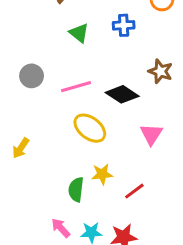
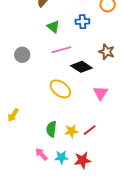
pink line: (76, 87) -> (61, 50), moved
yellow arrow: (21, 148) -> (13, 115), moved
yellow star: (102, 174) -> (71, 131), moved

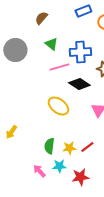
blue cross: (82, 22) -> (80, 52), moved, size x1.5
gray circle: (22, 55) -> (15, 50), moved, size x1.5
cyan star: (61, 157) -> (59, 166), moved

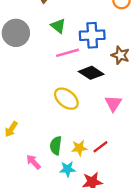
pink arrow: (39, 171) -> (33, 162), moved

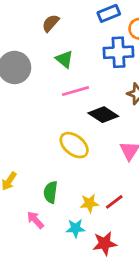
blue cross: (92, 35) -> (118, 52), moved
green semicircle: (56, 146) -> (51, 192), moved

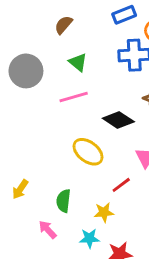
pink line: (76, 91) -> (74, 97), moved
red line: (114, 202) -> (121, 185), moved

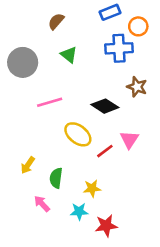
pink line: (74, 97) -> (50, 102), moved
red line: (121, 185) -> (105, 151), moved
yellow arrow: (20, 189) -> (28, 165), moved

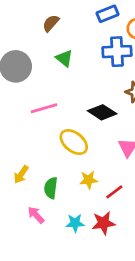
red line: (105, 151) -> (114, 192), moved
yellow star: (92, 188) -> (89, 180), moved
red star: (106, 226) -> (103, 223), moved

